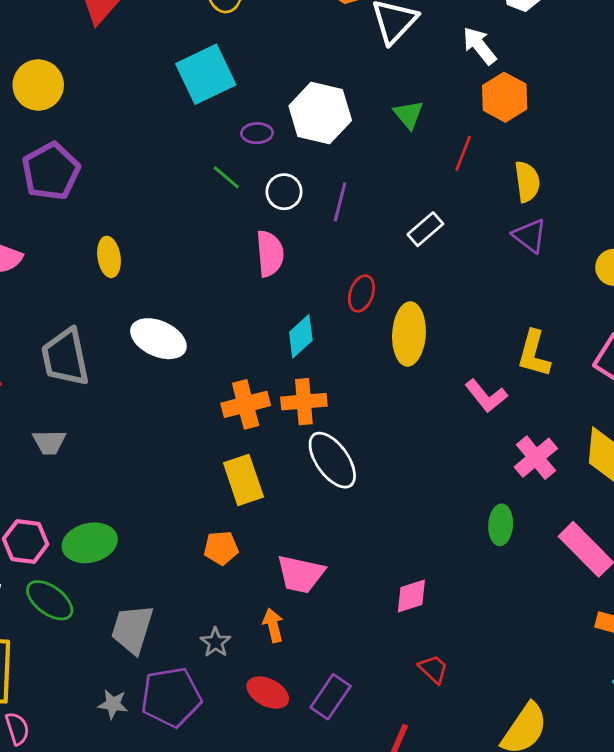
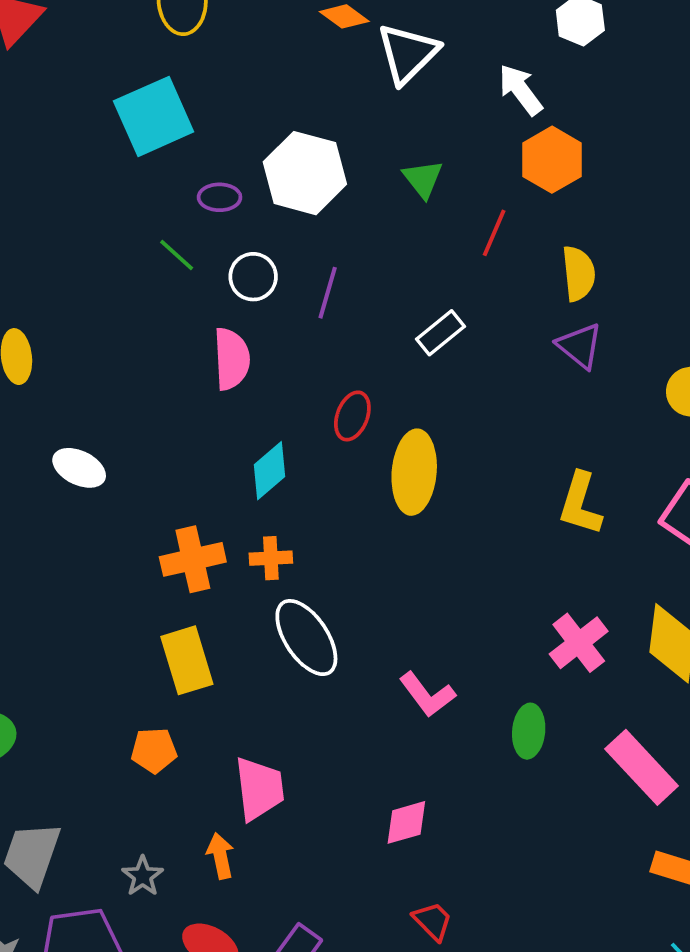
white ellipse: (158, 339) -> (79, 468), size x0.7
pink L-shape: (486, 396) -> (427, 695), moved
orange cross: (304, 402) -> (271, 558), size x0.7
pink trapezoid: (301, 574) -> (259, 789), turned -111

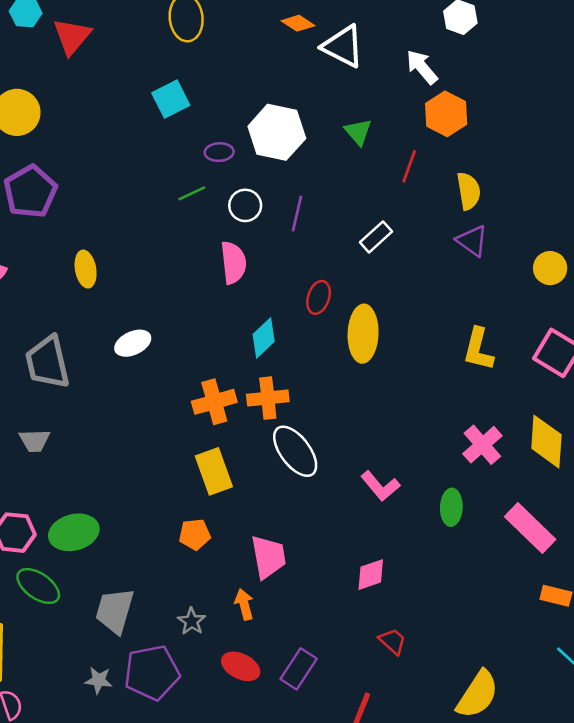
white triangle: (408, 53) -> (343, 46), turned -45
cyan square: (154, 116) -> (171, 99), size x0.7
green line: (177, 255) -> (192, 193), turned -64
white ellipse: (79, 468) -> (133, 343), turned -48
orange cross: (271, 558) -> (268, 398), size x1.4

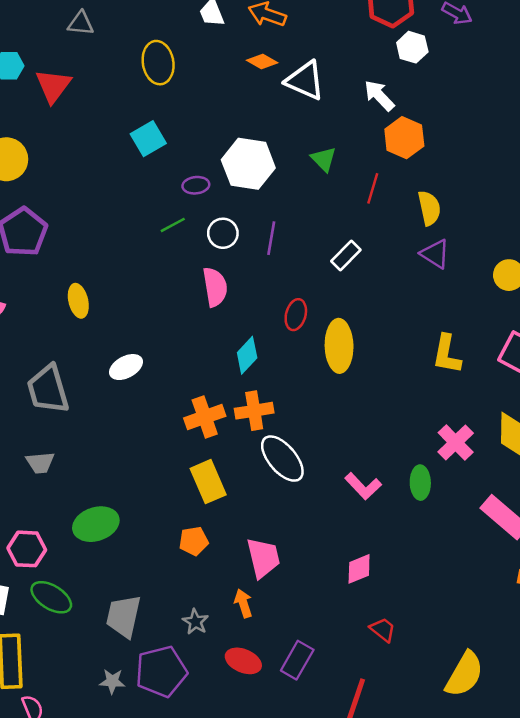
green ellipse: (451, 507) -> (420, 483), moved
green ellipse: (74, 532) -> (96, 524), moved

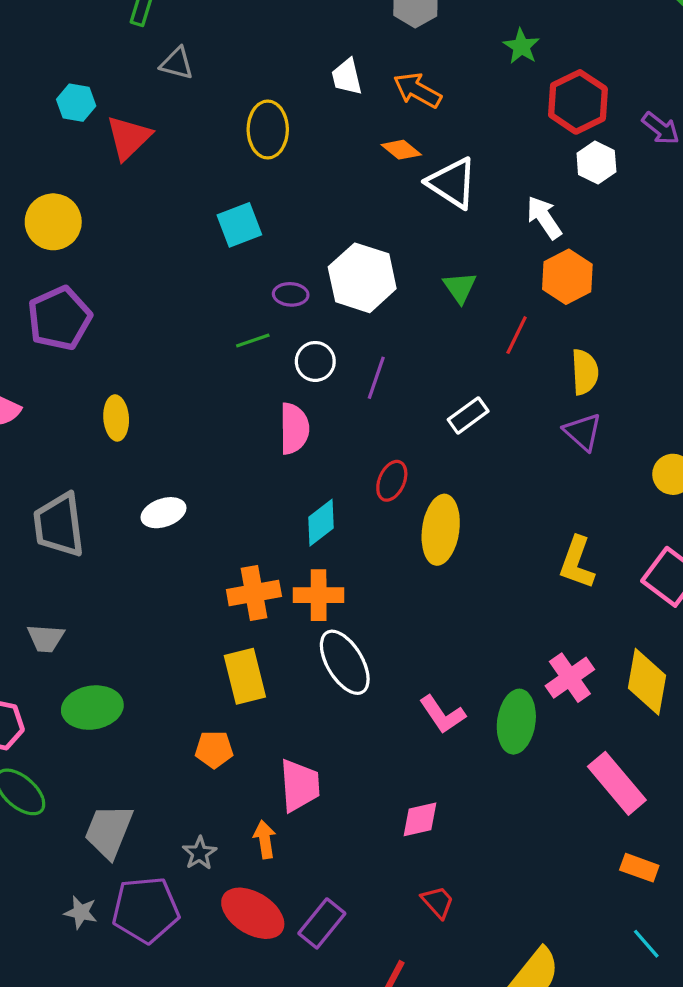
gray trapezoid: (40, 463) -> (46, 638), moved
green ellipse: (420, 483) -> (516, 722), size x1.4
red ellipse: (243, 661) -> (253, 913), size x1.4

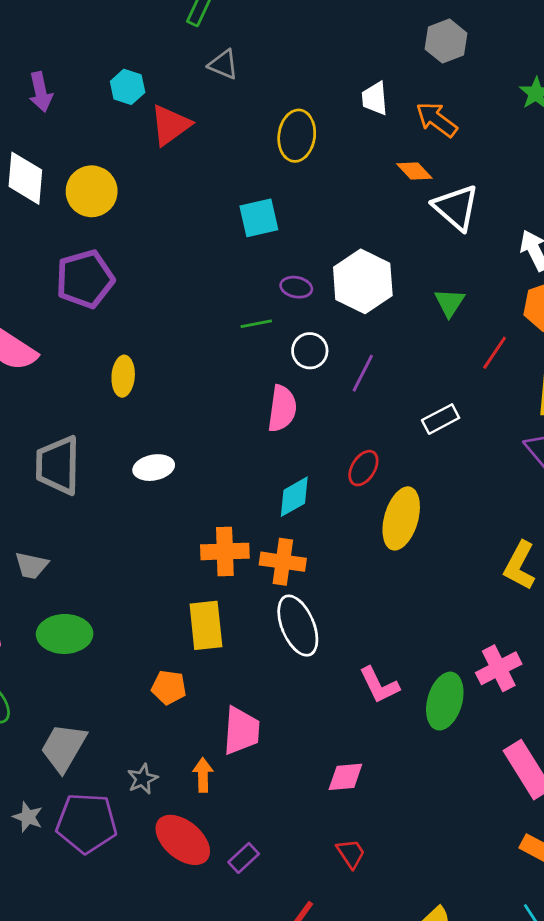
purple rectangle: (322, 923) -> (244, 858), size x0.7

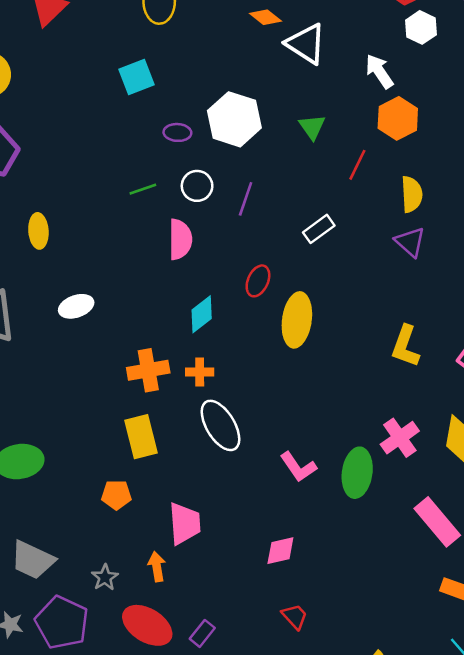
green line: (256, 324) -> (143, 189), moved
orange cross: (283, 562) -> (200, 372), size x0.7
gray trapezoid: (63, 747) -> (33, 560), turned -87
purple pentagon: (87, 823) -> (62, 623), turned 30

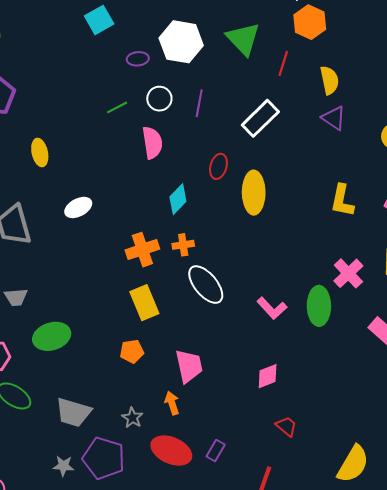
green triangle: (312, 127) -> (243, 39), size x1.6
white rectangle: (319, 229) -> (260, 118), size x1.5

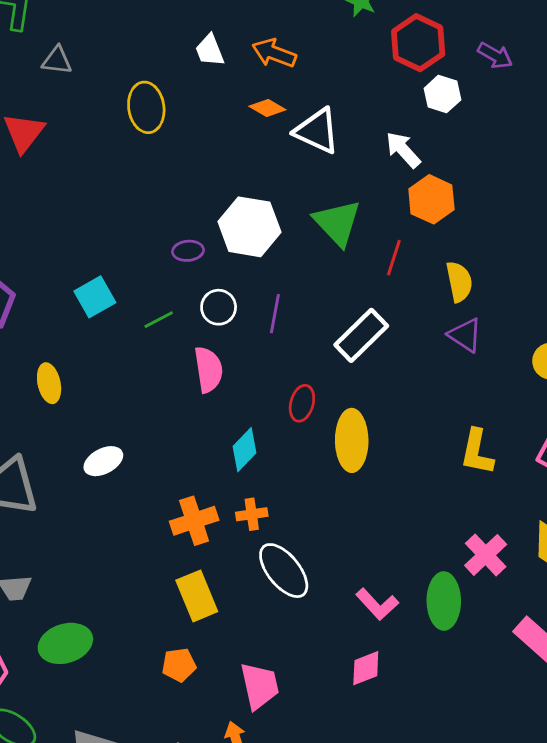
cyan square: (99, 20) -> (95, 297), moved
pink diamond: (268, 376) -> (366, 668), moved

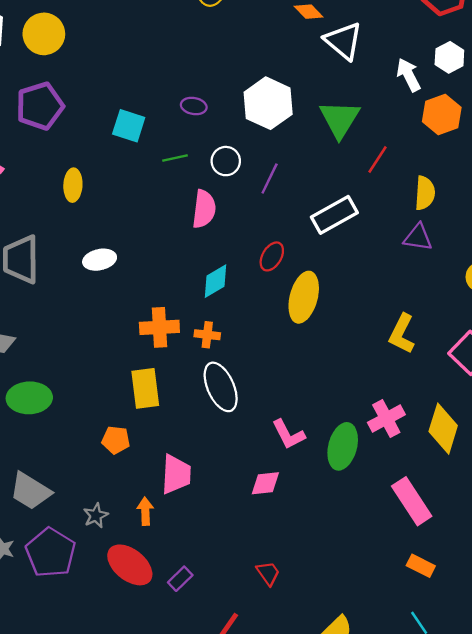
white hexagon: (442, 94) -> (449, 57), moved
orange hexagon: (431, 199) -> (442, 115), moved
purple ellipse: (188, 251) -> (194, 106), moved
cyan square: (95, 297) -> (129, 126), turned 32
purple triangle: (465, 335) -> (418, 237), turned -40

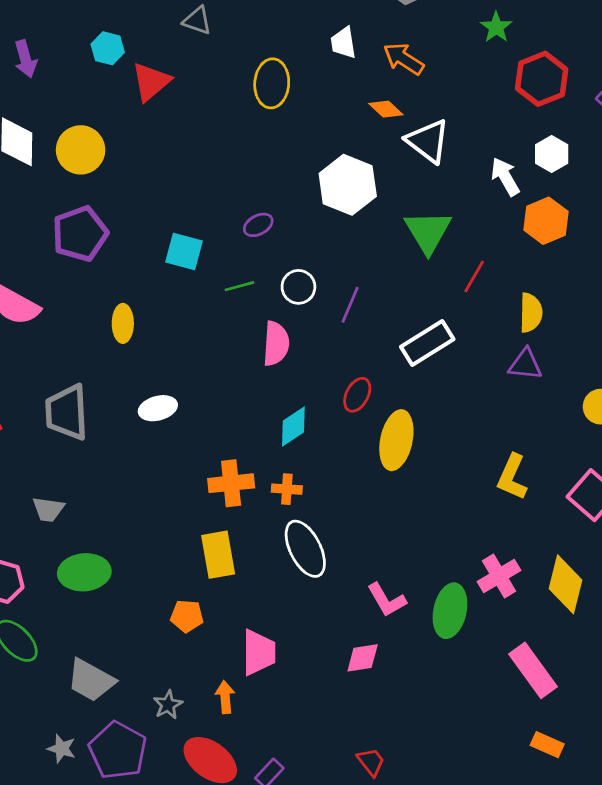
white hexagon: (268, 103) -> (348, 185), moved
purple ellipse: (194, 106) -> (258, 225), turned -35

